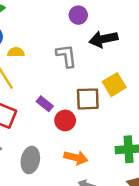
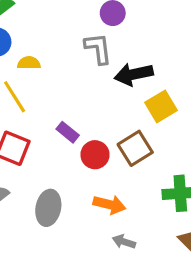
black arrow: (103, 39) -> (134, 74), moved
gray L-shape: (66, 56) -> (98, 48), moved
brown square: (88, 99) -> (135, 148), moved, turned -30

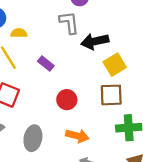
purple rectangle: (68, 132) -> (46, 63), moved
brown square: (135, 148) -> (111, 95), moved, turned 30

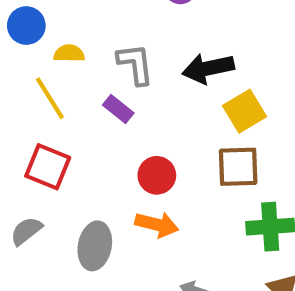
gray L-shape: (69, 23) -> (135, 64), moved
orange arrow: (77, 136) -> (157, 225), moved

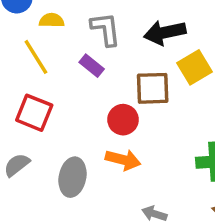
brown square: (238, 167) -> (153, 88), moved

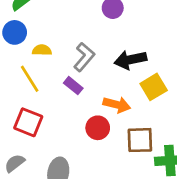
gray L-shape: (106, 29) -> (84, 57), turned 48
brown square: (153, 88) -> (140, 140), moved
orange arrow: (123, 160) -> (117, 105), moved

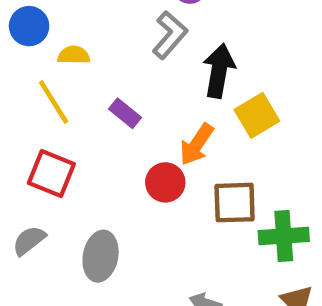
gray L-shape: (84, 57) -> (170, 35), moved
black arrow: (130, 60) -> (219, 71), turned 112
orange arrow: (117, 105) -> (197, 144), turned 110

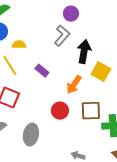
yellow square: (257, 115) -> (101, 72), turned -30
red circle: (165, 182) -> (60, 111), moved

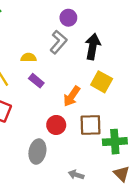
yellow semicircle: (19, 45) -> (29, 58), moved
black arrow: (84, 52) -> (93, 46), moved
gray ellipse: (31, 135) -> (37, 152), moved

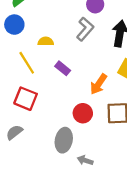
yellow semicircle: (29, 58) -> (46, 41), moved
gray arrow: (76, 175) -> (85, 160), moved

